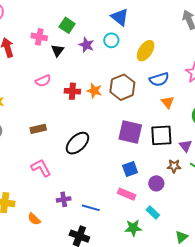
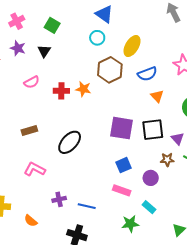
pink cross: (39, 37) -> (17, 21), moved, turned -35
purple star: (86, 45) -> (18, 48), moved
brown hexagon: (122, 87) -> (110, 70), moved
pink L-shape: (41, 168) -> (35, 169), turned -30

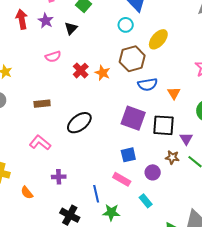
blue semicircle: (147, 74) -> (148, 84), moved
red cross: (61, 91) -> (81, 71), turned 35
blue line: (87, 206) -> (96, 194), moved, turned 54
green star: (130, 224) -> (111, 212), moved

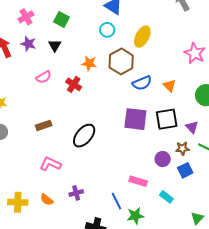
orange star: (103, 73) -> (89, 63), moved
blue square: (128, 155) -> (185, 170), moved
purple circle: (153, 172) -> (163, 159), moved
orange semicircle: (27, 193) -> (47, 200), moved

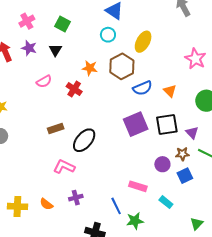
purple square: (135, 119) -> (136, 124), turned -30
brown rectangle: (44, 125) -> (56, 128), moved
pink L-shape: (50, 164) -> (64, 167), moved

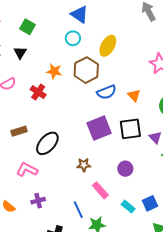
brown star: (182, 154) -> (84, 165), moved
blue square: (185, 176) -> (150, 203), moved
pink rectangle: (138, 186) -> (100, 190), turned 30

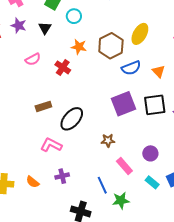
cyan circle: (73, 38) -> (74, 16), moved
yellow ellipse: (108, 46) -> (140, 34), moved
purple circle: (125, 169) -> (150, 153), moved

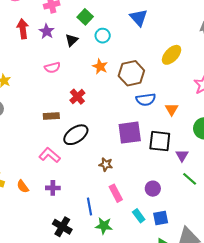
yellow ellipse: (140, 34) -> (172, 55), moved
red cross: (63, 67) -> (77, 97), moved
purple circle: (150, 153) -> (153, 189), moved

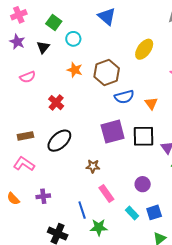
brown rectangle: (51, 116) -> (25, 136), moved
pink L-shape: (50, 155) -> (24, 164), moved

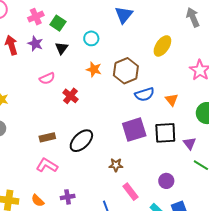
blue triangle: (107, 16) -> (124, 15), turned 30
green square: (54, 22) -> (58, 23), moved
red cross: (56, 103) -> (70, 96), moved

